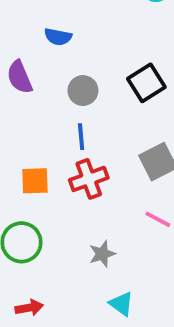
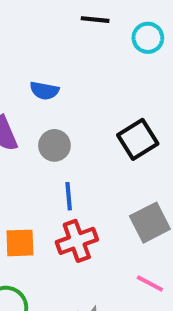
gray circle: (83, 91) -> (54, 145), moved

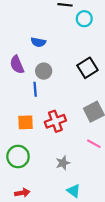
cyan circle: (148, 38) -> (84, 19), moved
blue line: (69, 196) -> (35, 89), moved

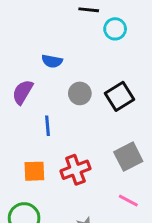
purple semicircle: (17, 65) -> (23, 92), turned 54
gray circle: (44, 71) -> (80, 93), moved

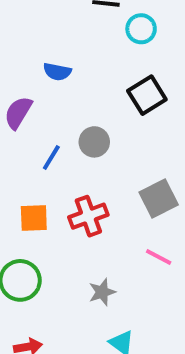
gray circle: (80, 93) -> (94, 142), moved
black square: (119, 96) -> (147, 95), moved
blue line: (48, 126) -> (51, 158), turned 36

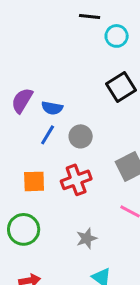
blue semicircle: (57, 72) -> (52, 108), moved
gray circle: (94, 142) -> (81, 136), moved

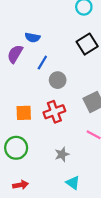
blue semicircle: (52, 108) -> (32, 37), moved
blue line: (48, 135) -> (42, 63), moved

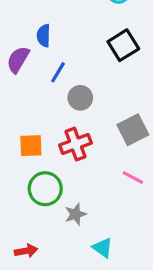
blue semicircle: (32, 37) -> (44, 36), turned 80
green circle: (16, 148) -> (45, 189), moved
gray star: (62, 154) -> (75, 214), moved

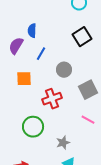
gray circle: (80, 98) -> (64, 70), moved
orange square: (31, 146) -> (24, 79), moved
gray star: (75, 214) -> (63, 143), moved

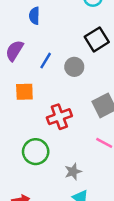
blue semicircle: (32, 31) -> (34, 16), moved
gray circle: (64, 70) -> (74, 67), moved

